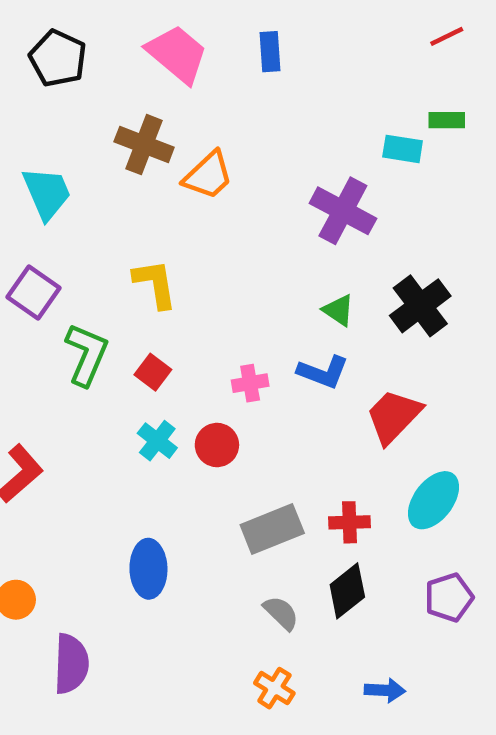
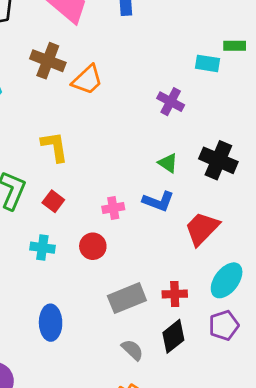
purple cross: (343, 211) -> (171, 102), size x0.7
black cross: (420, 306) -> (218, 160), turned -30
cyan cross: (157, 441) -> (42, 248), moved, turned -30
purple pentagon: (449, 597) -> (224, 325), moved

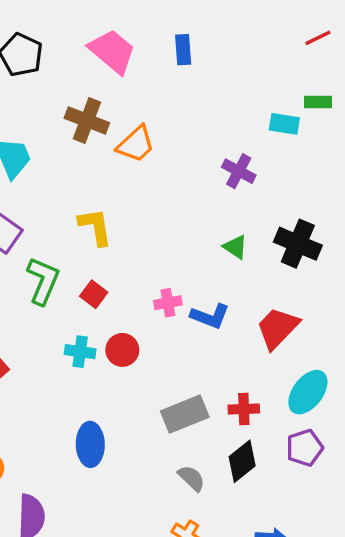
blue L-shape: (158, 201) -> (210, 316), moved
red circle: (93, 246) -> (122, 350), moved

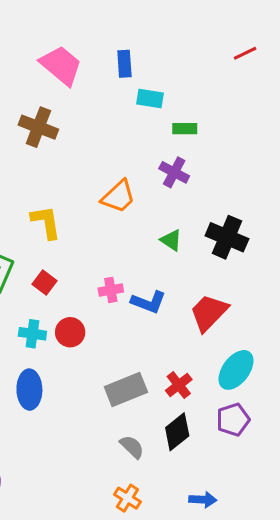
green rectangle: (318, 102) -> (185, 129), moved
cyan rectangle: (284, 124) -> (150, 98), moved
orange trapezoid: (136, 144) -> (118, 196), moved
red cross: (244, 409) -> (179, 385), turned -36
blue ellipse: (90, 444) -> (29, 390), moved

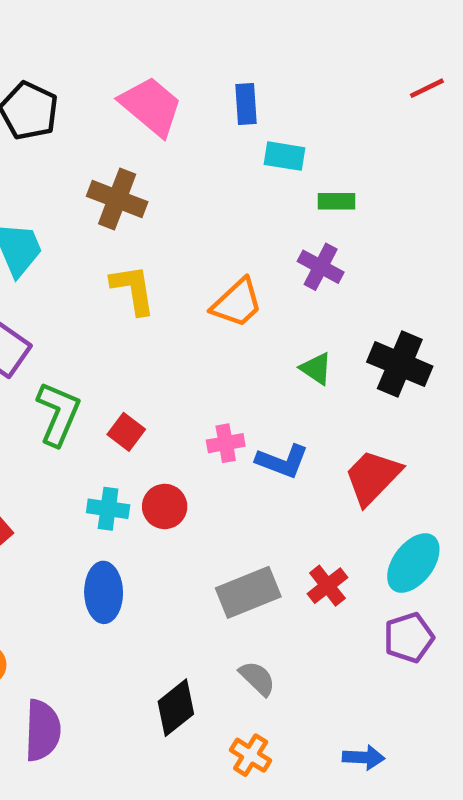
yellow L-shape: (46, 222) -> (133, 289), moved
black diamond: (177, 432) -> (176, 708), moved

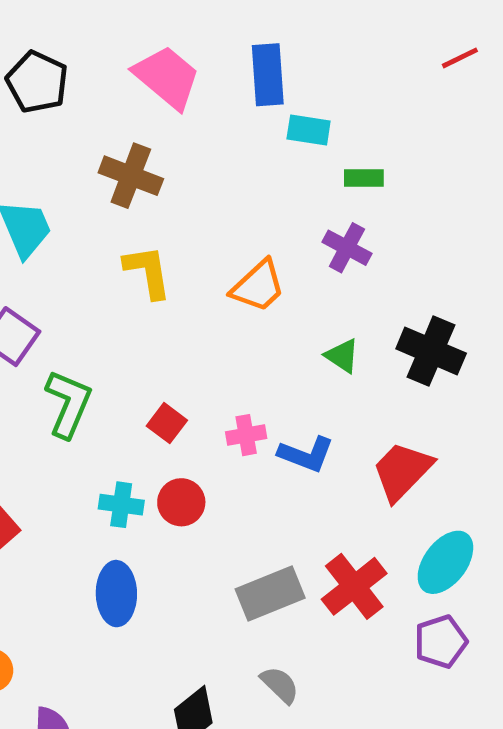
blue rectangle: (246, 104) -> (268, 75), size x1.4
red square: (126, 432) -> (167, 423), moved
red cross: (327, 586) -> (354, 586), size x1.5

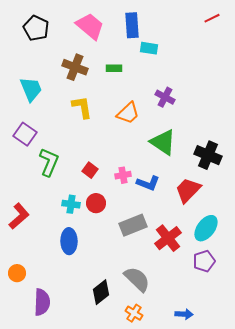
green rectangle: (364, 178) -> (114, 68), moved
black cross: (431, 351) -> (208, 155), moved
green triangle: (342, 356) -> (163, 142), size x1.8
gray rectangle: (270, 594) -> (133, 225), moved
gray semicircle: (280, 685) -> (137, 279), size x1.6

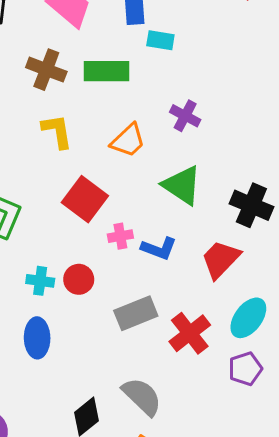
green rectangle: (114, 68) -> (106, 71), size x1.8
red square: (90, 170) -> (85, 199), moved, size x1.8

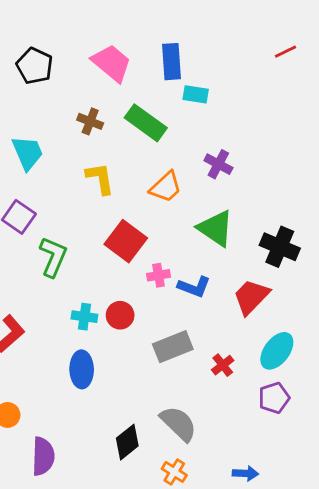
brown cross: (46, 70) -> (90, 121), size x0.7
green rectangle: (106, 71) -> (146, 123), turned 36
red cross: (190, 333) -> (223, 365), size x0.6

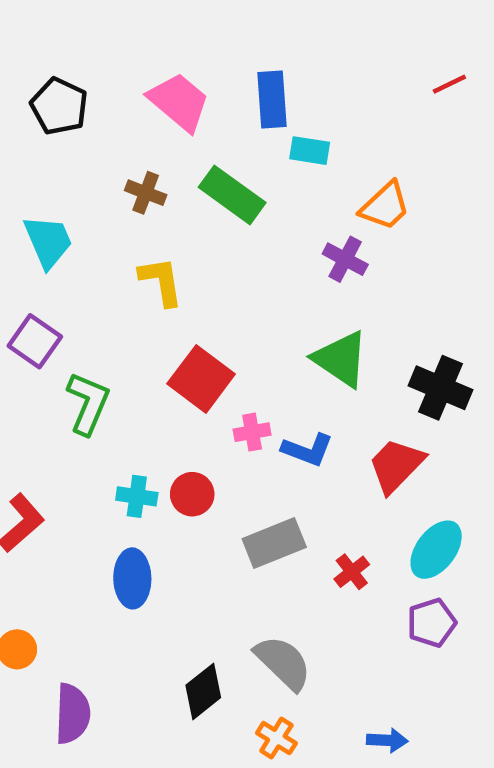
orange trapezoid: (166, 187) -> (385, 206), moved

